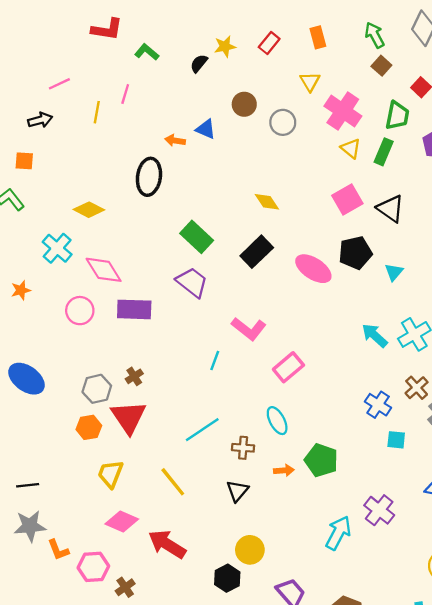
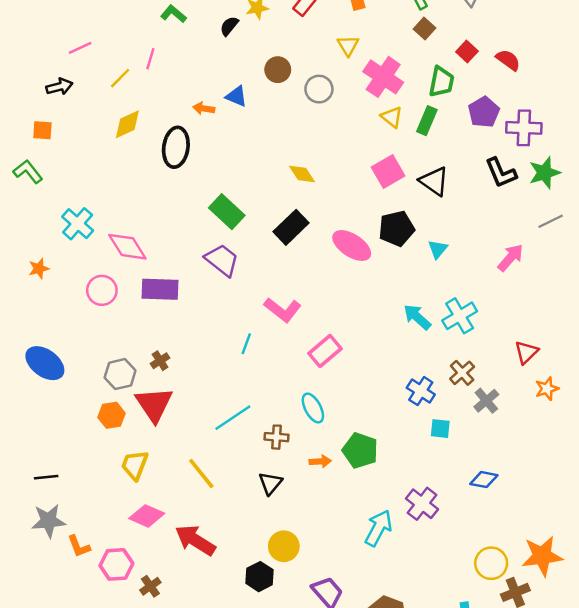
yellow line: (97, 112) -> (120, 78), turned 35
yellow diamond: (89, 210) -> (127, 124), moved, turned -52

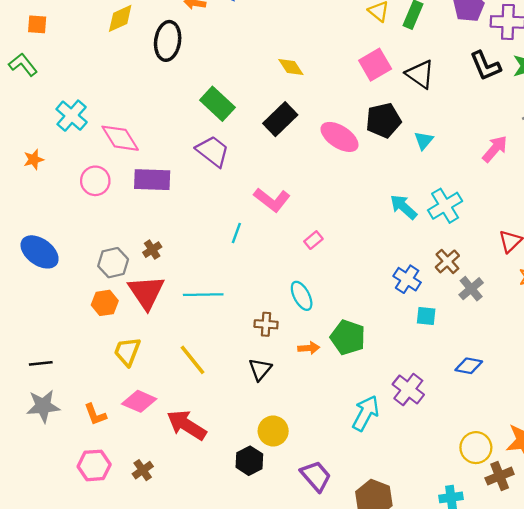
pink rectangle: (325, 351) -> (313, 240), size x0.6
cyan line: (233, 418) -> (203, 295), moved, turned 33
orange L-shape: (79, 546) -> (95, 414), moved
pink hexagon: (116, 564) -> (94, 465), moved

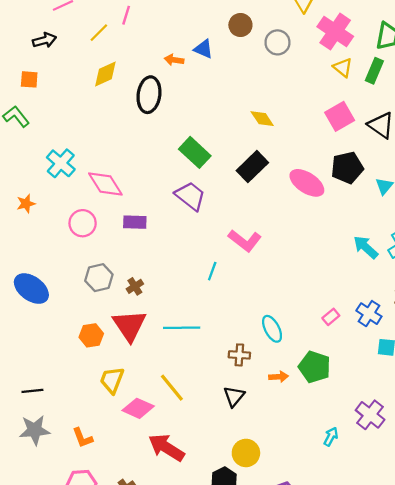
purple rectangle: (152, 180) -> (135, 222), size x0.7
pink rectangle: (313, 240) -> (331, 317), moved
gray hexagon: (113, 263) -> (99, 278), moved
pink diamond: (139, 401) -> (138, 408), moved
cyan arrow: (366, 413) -> (331, 437), size x0.6

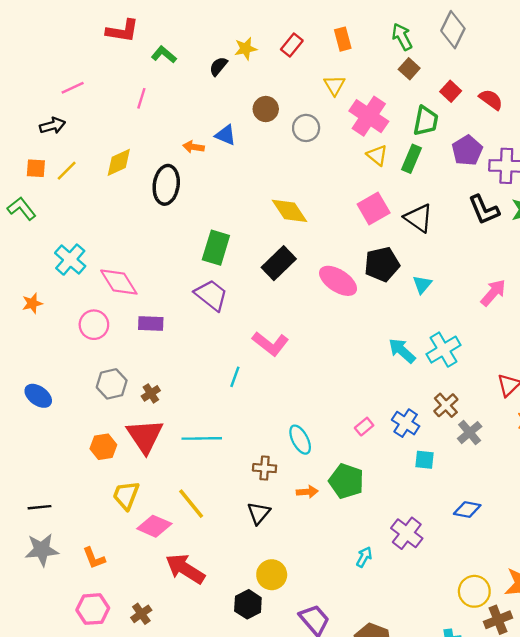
yellow line: (99, 33) -> (67, 171), moved
yellow diamond: (262, 119) -> (289, 211), size x1.4
green rectangle: (195, 152) -> (216, 248), turned 64
blue ellipse: (31, 289) -> (38, 396), size x0.7

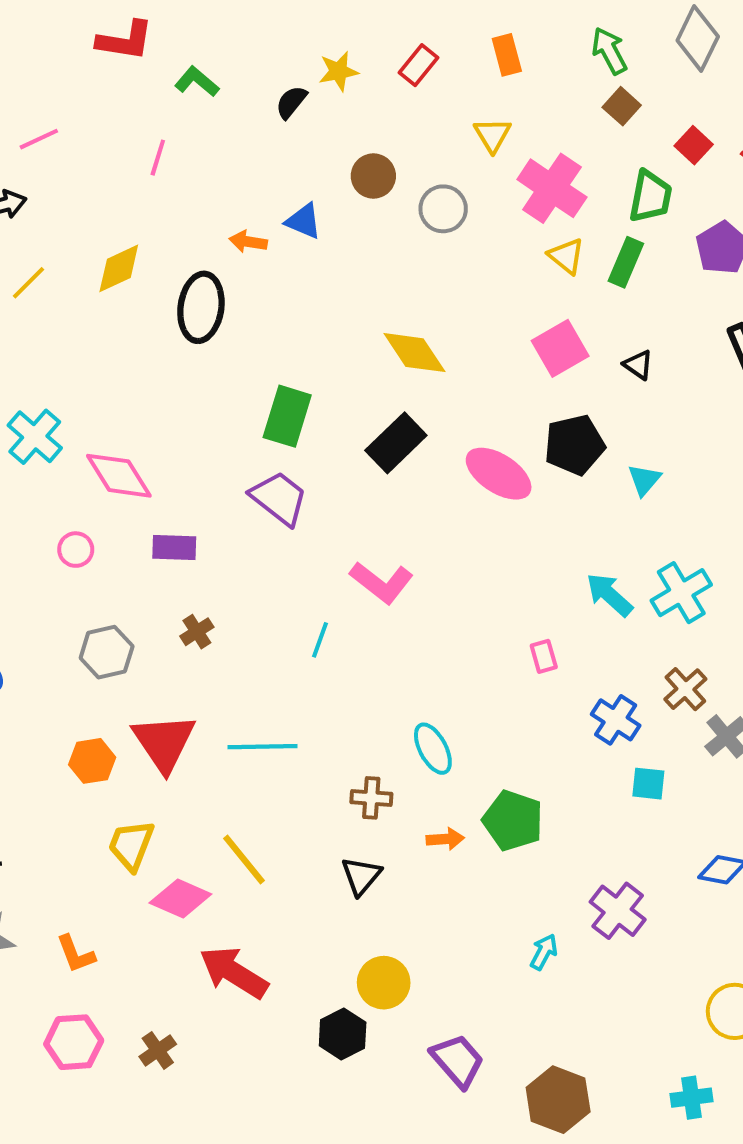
black triangle: (419, 218) -> (638, 365), size x0.6
pink circle: (94, 325) -> (76, 550), size x0.7
brown cross: (151, 393) -> (197, 632), moved
pink rectangle: (364, 427) -> (544, 656), moved, turned -66

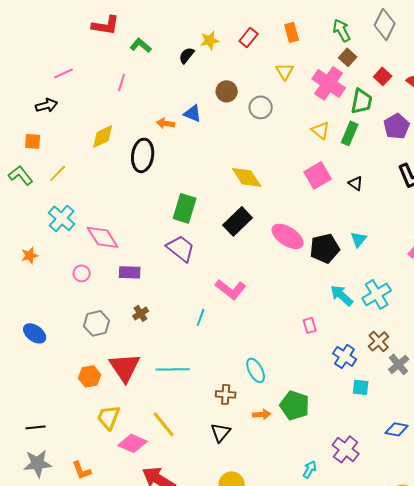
pink cross: (552, 188) -> (329, 83), moved
yellow line: (29, 283) -> (58, 173), moved
black pentagon: (575, 445) -> (325, 248), moved

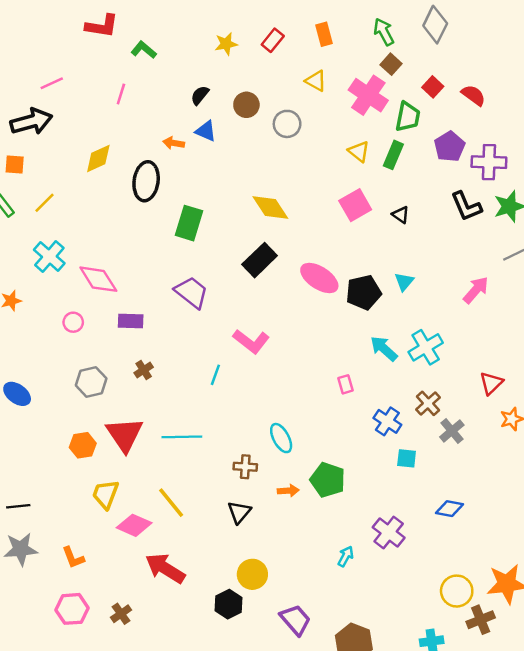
black semicircle: (187, 55) -> (200, 95), moved
yellow triangle: (285, 71) -> (316, 81), turned -30
black arrow: (47, 105) -> (31, 122), size x1.6
green rectangle: (185, 208) -> (189, 223), moved

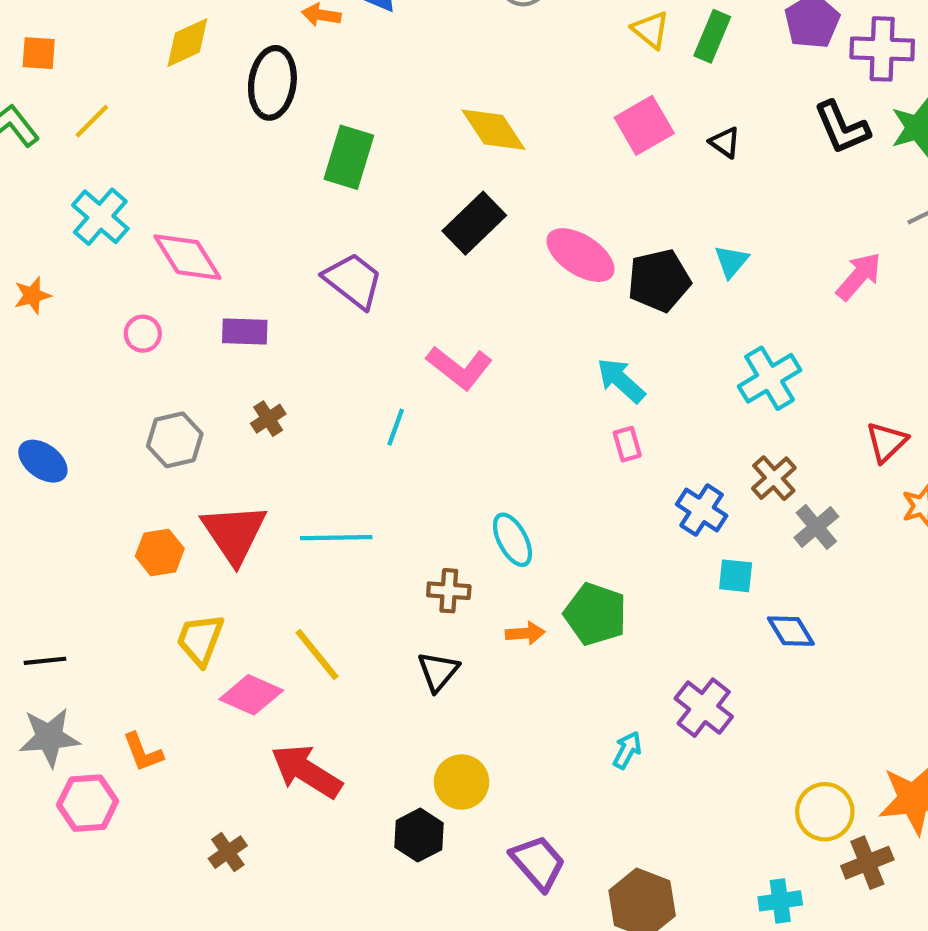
cyan arrow: (384, 348) -> (621, 380), moved
blue diamond: (450, 509) -> (791, 631), moved, turned 48
pink hexagon: (72, 609) -> (88, 803), moved

